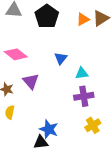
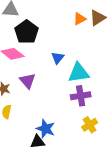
black pentagon: (47, 16) -> (27, 32), moved
cyan triangle: (82, 73) -> (79, 73), size x1.6

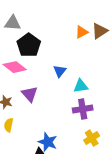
cyan triangle: (79, 73) -> (81, 86), size x0.7

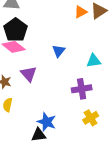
black pentagon: (29, 45) -> (16, 30), moved
cyan triangle: (81, 86) -> (94, 61), moved

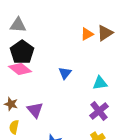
purple triangle: (29, 74) -> (35, 110), moved
purple cross: (82, 89) -> (99, 111), moved, turned -30

